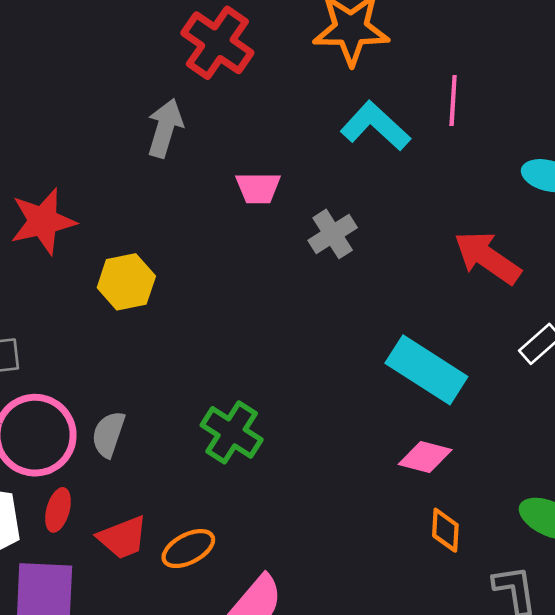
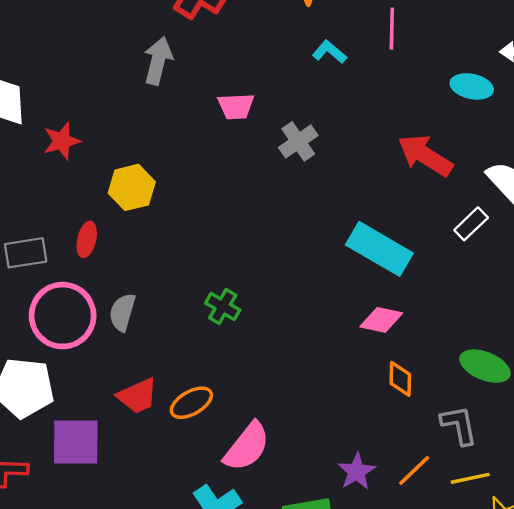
cyan L-shape: (375, 126) -> (329, 52), size x0.6
red star: (43, 221) -> (62, 141), size x0.7
green cross: (232, 432) -> (223, 306), size x0.7
red ellipse: (58, 510) -> (87, 239), moved

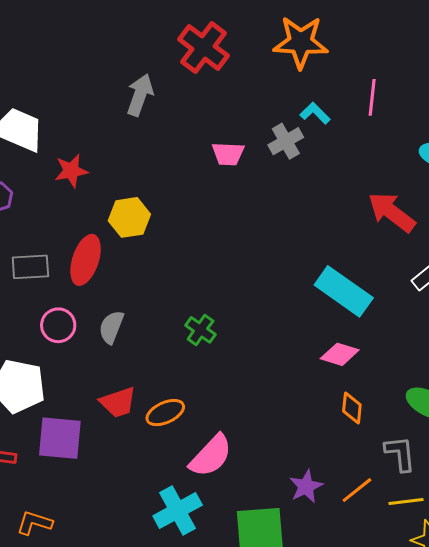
gray arrow: (158, 61) -> (140, 95), moved
gray cross: (298, 141) -> (286, 141), moved
red ellipse: (87, 239) -> (86, 260), size x1.6
pink circle: (63, 316) -> (58, 325), size x0.6

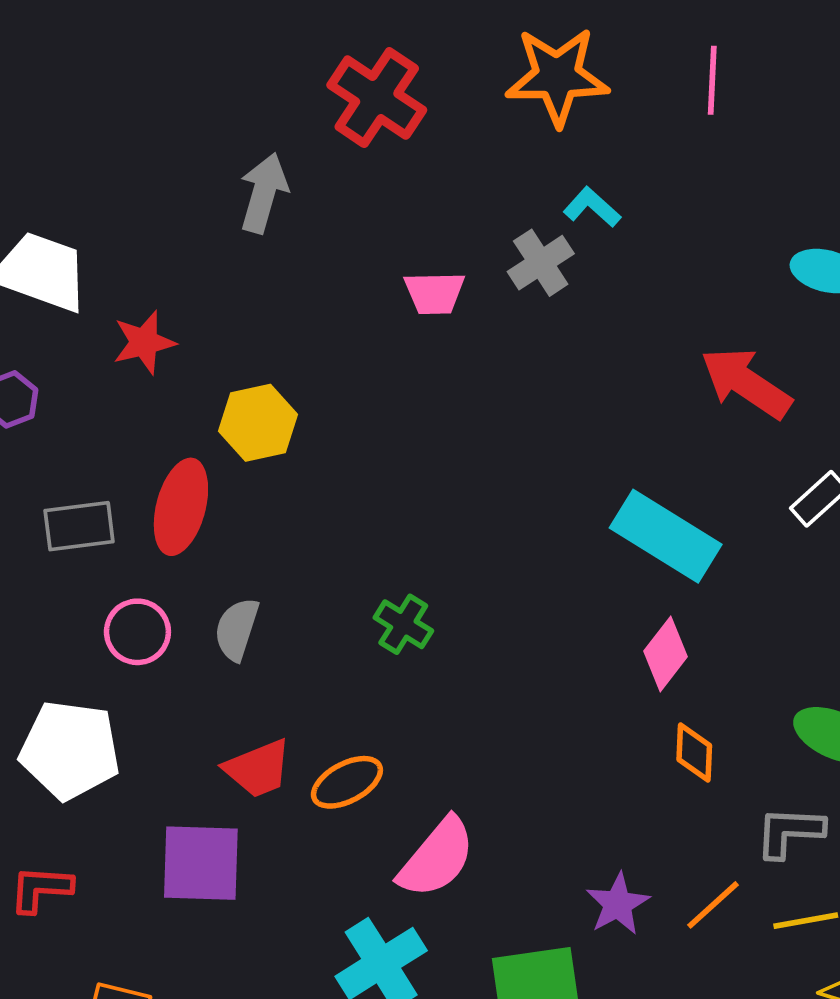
pink line: (372, 97) -> (712, 80), moved
pink diamond: (340, 354) -> (665, 654), turned -66
purple square: (60, 438) -> (201, 863), moved
gray L-shape: (400, 454) -> (790, 832), turned -78

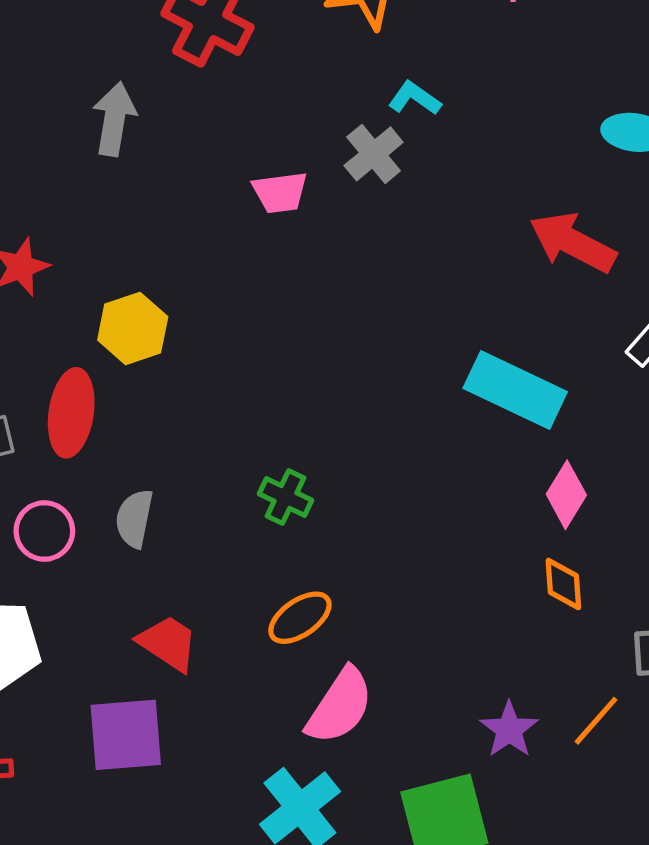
pink diamond: (665, 654) -> (566, 495), moved
red trapezoid: (258, 769) -> (168, 643), turned -118
orange ellipse: (347, 782) -> (300, 618), moved

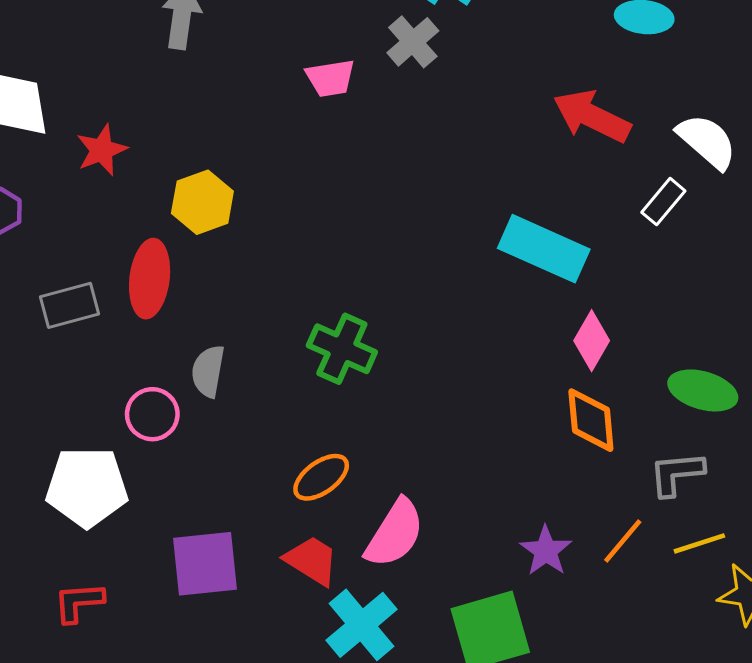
green cross: (285, 497) -> (342, 349), size x1.4
pink circle: (44, 531) -> (152, 414), moved
orange diamond: (563, 584) -> (591, 420), size x1.4
orange ellipse: (300, 618) -> (321, 477), moved
red trapezoid: (168, 643) -> (312, 561), moved

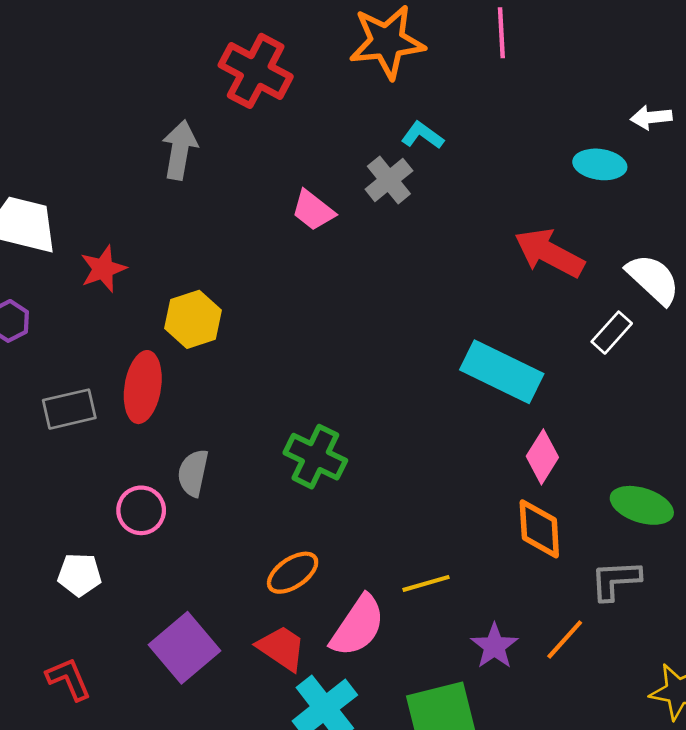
pink trapezoid: (330, 78) -> (313, 210), turned 45
white pentagon: (87, 487) -> (80, 575), size x0.6
yellow line: (699, 543) -> (426, 583), moved
purple square: (205, 564) -> (185, 648), turned -36
red L-shape: (79, 602) -> (69, 679), turned 69

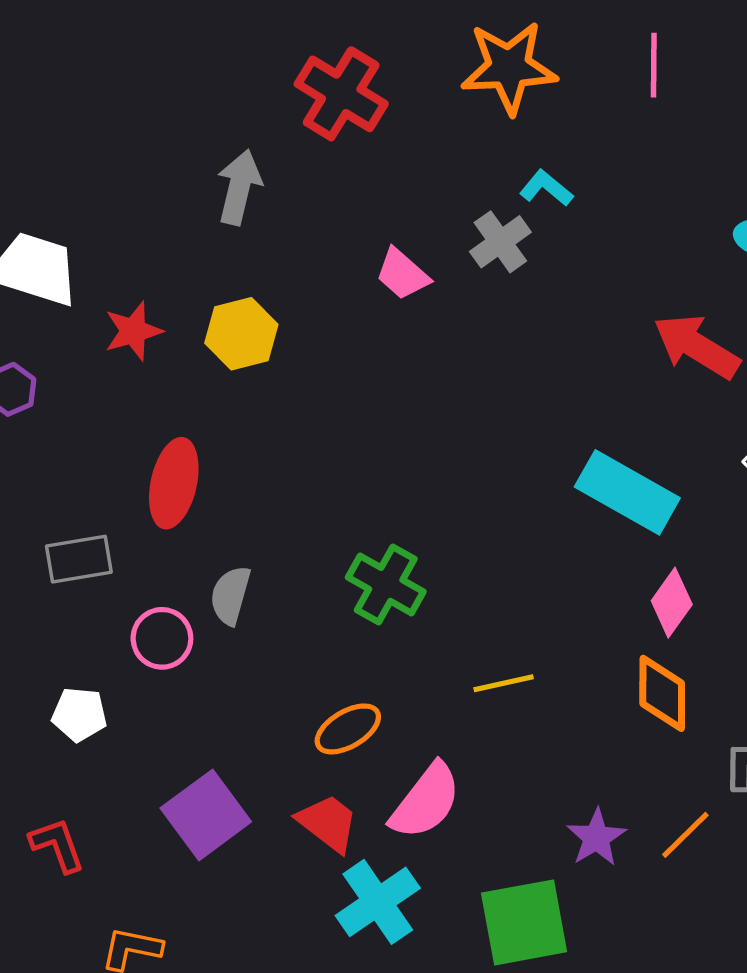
yellow hexagon: (193, 319) -> (241, 334), moved
gray rectangle: (69, 409) -> (79, 559), moved
yellow line: (426, 583) -> (504, 683), moved

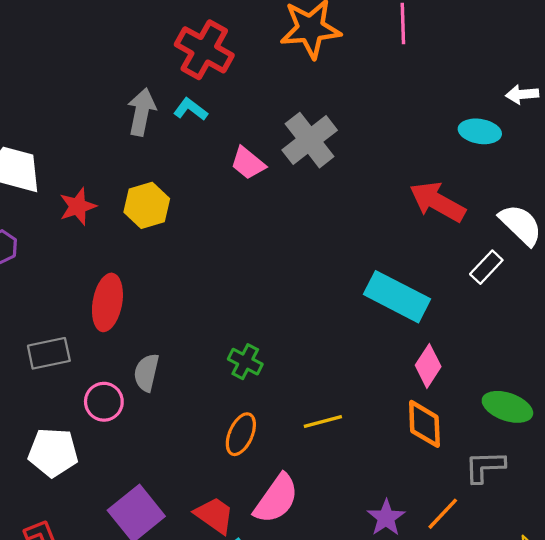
cyan L-shape: (546, 188) -> (191, 109), moved
gray cross: (500, 242) -> (310, 140), size x1.4
green cross: (386, 584) -> (245, 362), size x0.7
white pentagon: (79, 714) -> (53, 452), size x1.4
orange ellipse: (348, 729) -> (241, 434), moved, turned -33

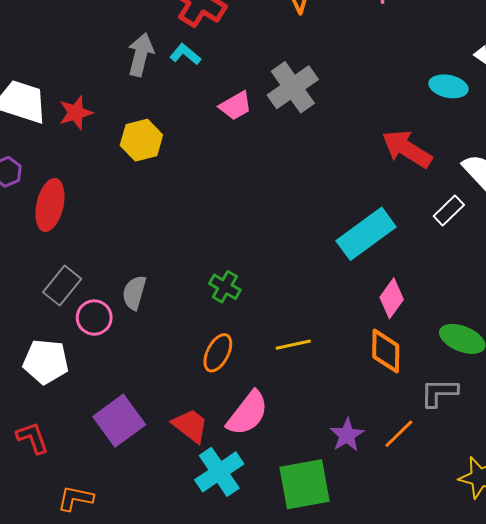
pink trapezoid: (248, 163) -> (236, 106), turned -72
red star: (78, 206) -> (76, 113), moved
cyan rectangle: (397, 297) -> (366, 234), turned -66
red ellipse: (107, 302) -> (50, 205), moved
gray rectangle: (49, 353) -> (62, 286), moved, turned -42

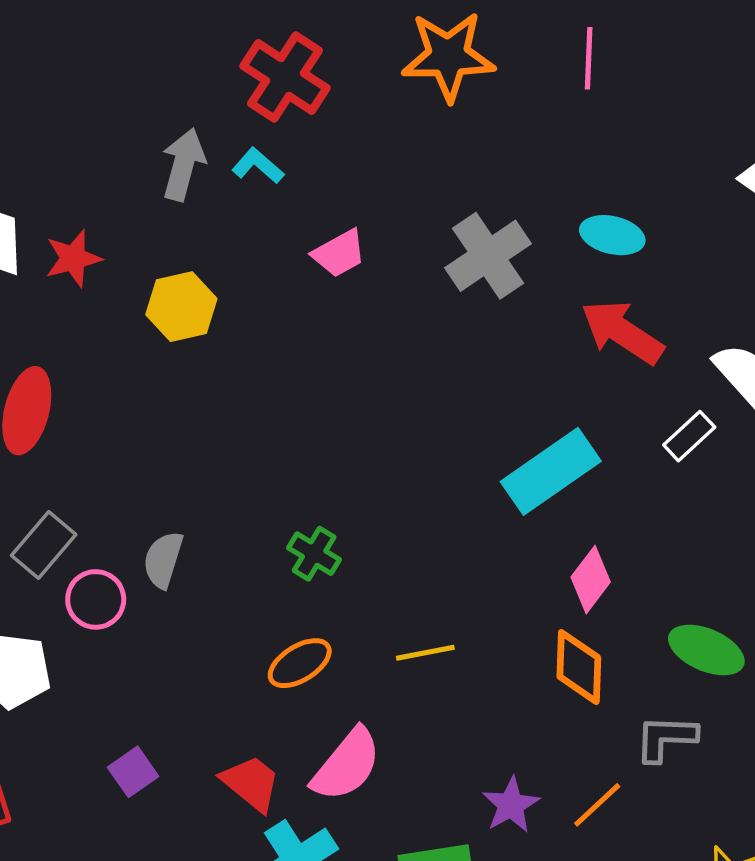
cyan ellipse: (448, 86) -> (612, 235), moved
gray cross: (293, 87) -> (488, 256), moved
orange ellipse: (218, 353) -> (300, 663), turned 30
purple square: (119, 421) -> (133, 772), size x0.6

